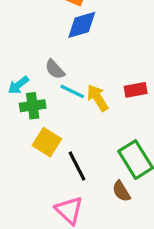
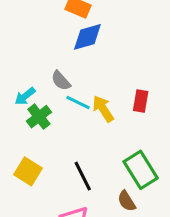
red rectangle: (136, 90) -> (141, 101), turned -70
green cross: (33, 106) -> (39, 117), turned -30
yellow square: (47, 142) -> (28, 171), moved

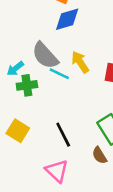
gray semicircle: (61, 81) -> (45, 56), size x1.6
yellow arrow: (103, 109) -> (80, 62), moved
green cross: (39, 117) -> (27, 85), turned 30

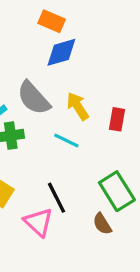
cyan line: (59, 74) -> (66, 141), moved
pink triangle: (57, 171) -> (39, 222), moved

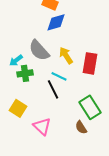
red rectangle: (117, 119) -> (90, 63), size x1.5
black line: (56, 198) -> (53, 89), moved

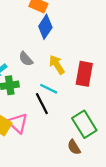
blue diamond: (56, 22) -> (45, 27), turned -40
gray semicircle: (39, 50) -> (26, 59), size x0.6
pink triangle: (42, 126) -> (18, 123), moved

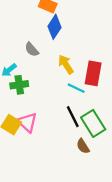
gray semicircle: (26, 59) -> (32, 50), moved
cyan line: (49, 89) -> (76, 88), moved
black line: (42, 104) -> (73, 117), moved

